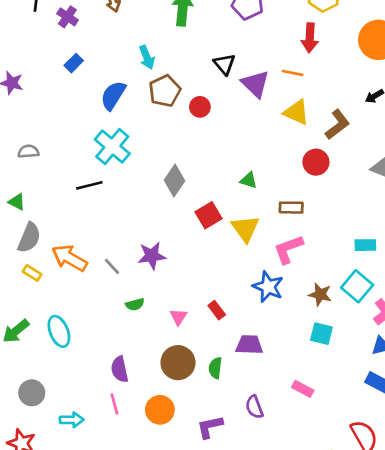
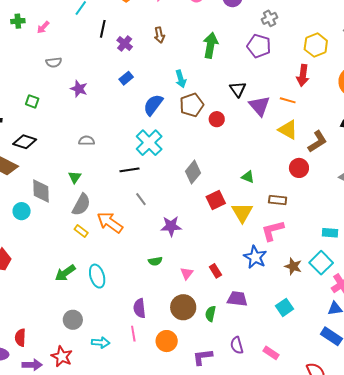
green triangle: (17, 202) -> (75, 177), turned 32
gray line: (112, 266) -> (141, 199), moved
cyan square: (321, 334) -> (285, 307), moved, turned 36
pink rectangle: (303, 389) -> (271, 353), moved

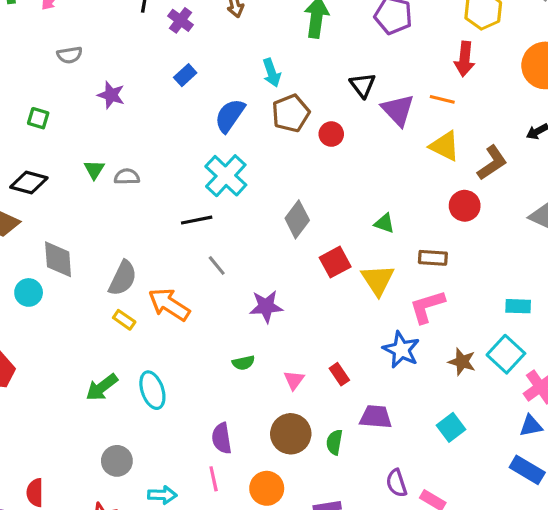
green triangle: (75, 177) -> (94, 170), moved
purple semicircle: (237, 345) -> (396, 483), moved

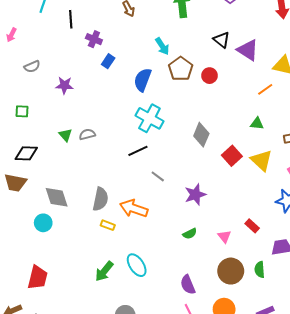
purple cross: (181, 20) -> (94, 39), moved
orange line: (442, 99) -> (265, 89), moved, turned -35

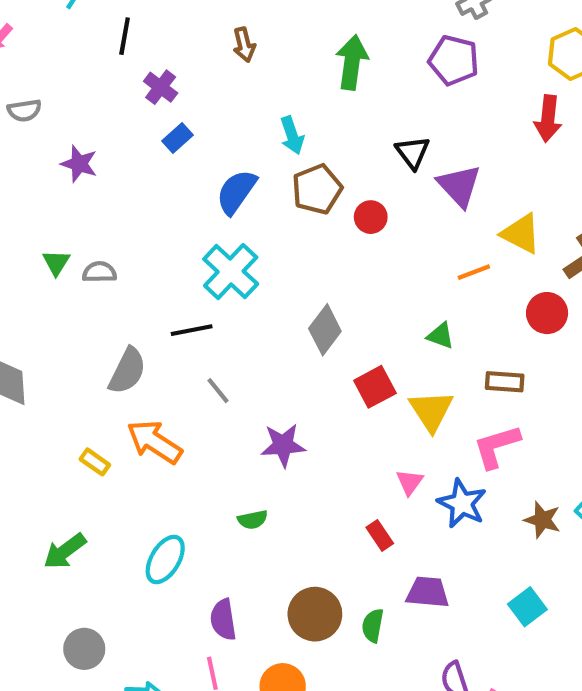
gray semicircle: (100, 199) -> (127, 371), moved
pink triangle: (224, 237) -> (410, 482), moved
cyan ellipse: (137, 265) -> (165, 560), moved, turned 50

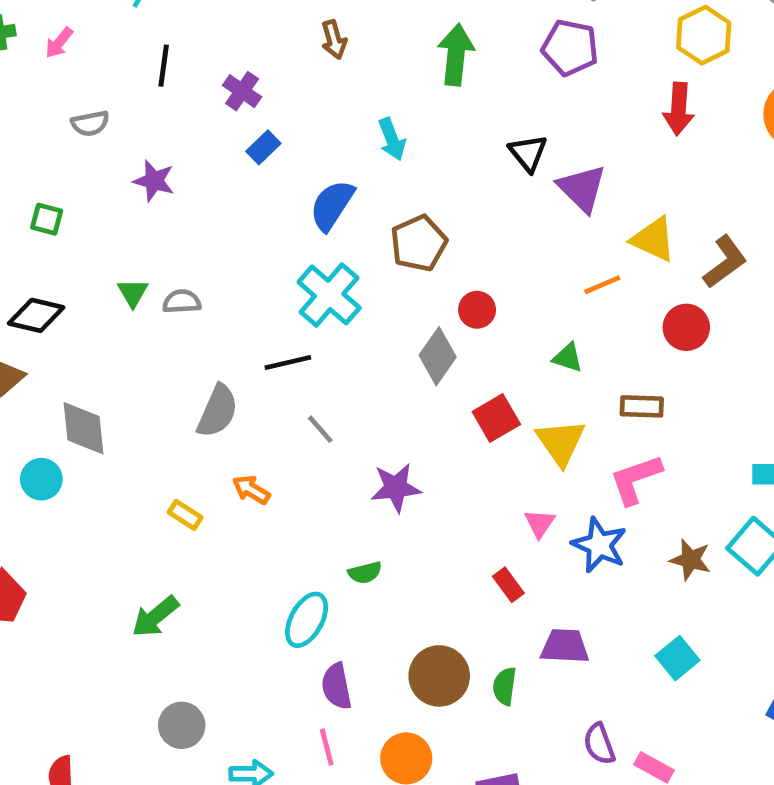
black line: (125, 36) -> (164, 66), moved
brown pentagon: (317, 189) -> (419, 243), moved
red circle: (371, 217) -> (477, 310), moved
orange arrow: (154, 442) -> (251, 490), size x0.6
cyan ellipse: (165, 560) -> (307, 620), moved

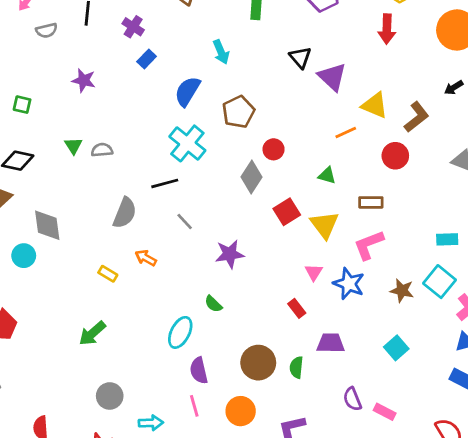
gray semicircle: (90, 123) -> (47, 30), moved
green semicircle: (365, 573) -> (213, 304), turned 60

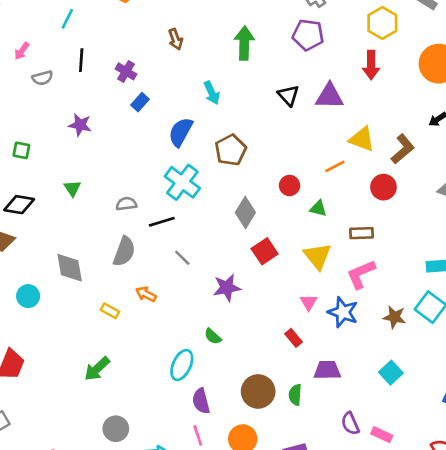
purple triangle: (332, 77) -> (329, 96), moved, turned -40
red circle: (274, 149) -> (290, 185), moved
gray semicircle: (102, 150) -> (126, 204), moved
red square: (287, 212) -> (265, 251), moved
gray diamond: (47, 225) -> (70, 268), moved

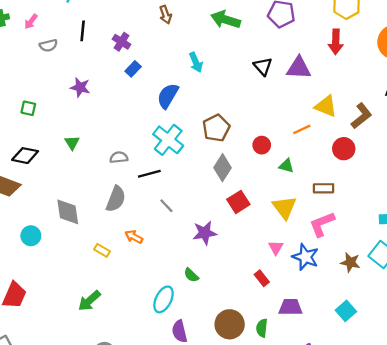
green arrow: (244, 43) -> (226, 20), turned -76
brown pentagon: (231, 150) -> (216, 128), moved

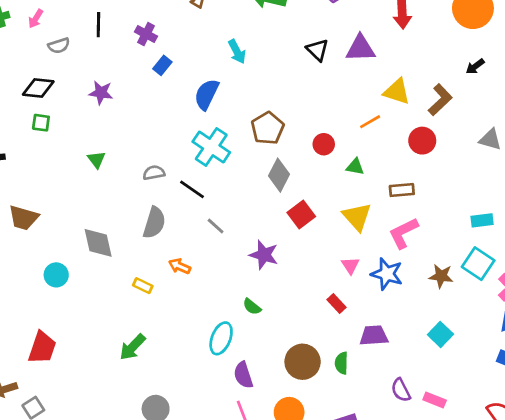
black diamond: (25, 156) -> (38, 88), moved
black line: (149, 174) -> (192, 189), turned 55
purple star: (205, 233) -> (264, 255), turned 30

